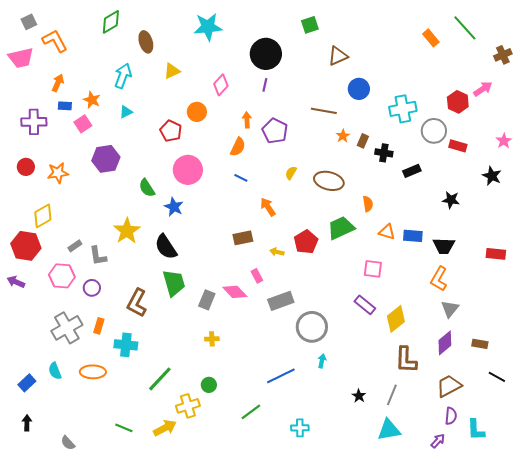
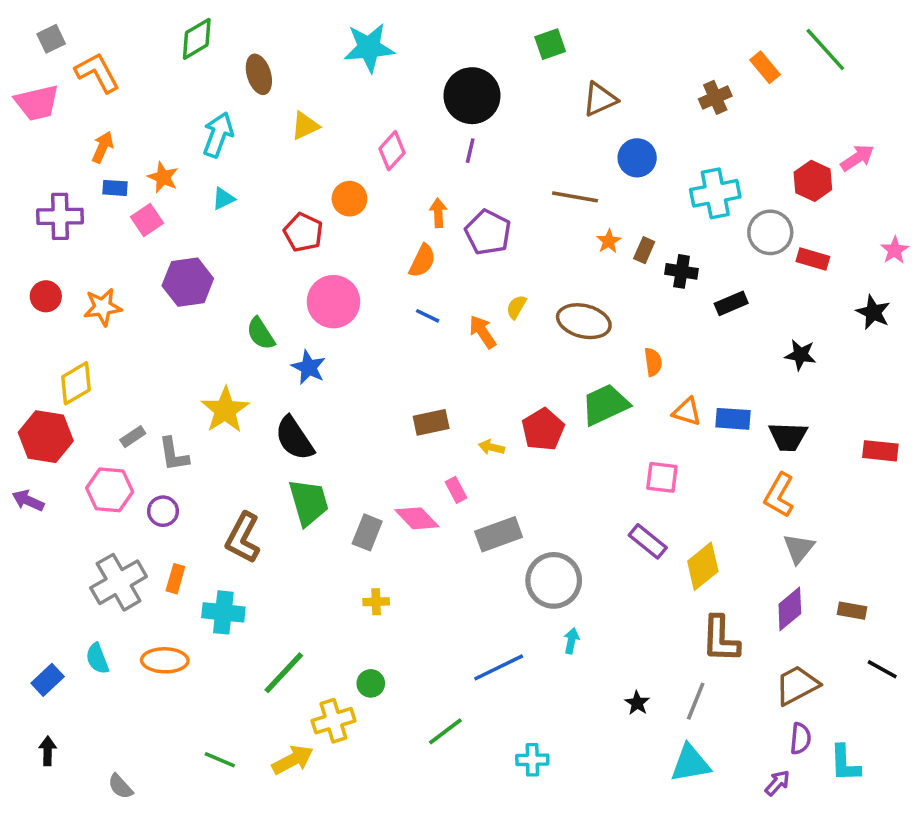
brown cross: (503, 55) -> (715, 97), moved
orange arrow: (268, 207) -> (483, 332), moved

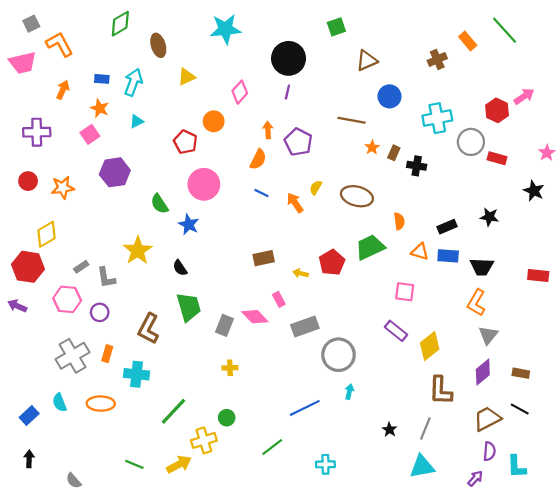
blue rectangle: (115, 188) -> (102, 79), moved
black rectangle: (731, 303) -> (447, 227), moved
black semicircle: (294, 438) -> (180, 268), size x0.6
black line: (882, 669) -> (520, 409), moved

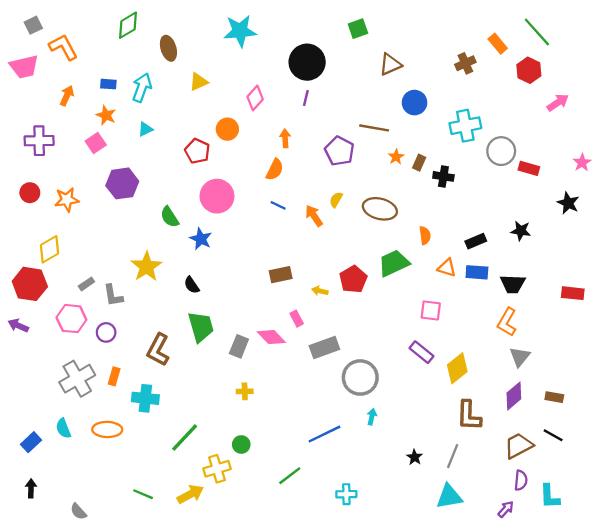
red hexagon: (497, 110) -> (529, 70), moved
purple pentagon: (298, 142) -> (339, 151), moved

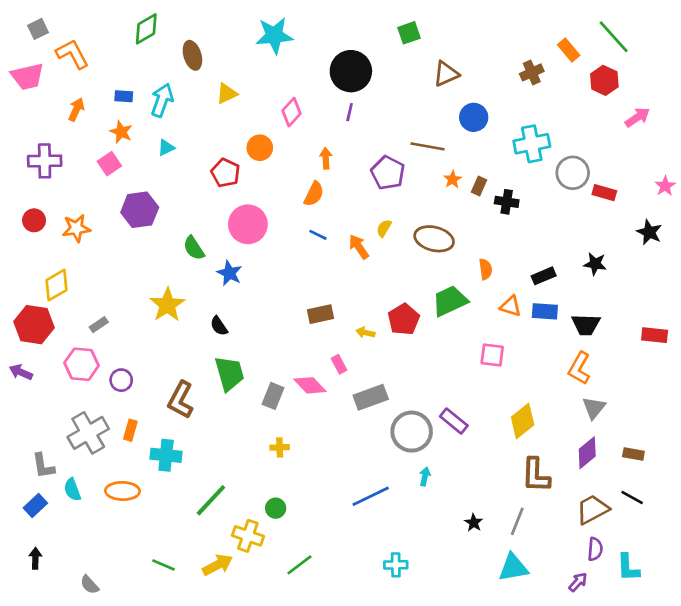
gray L-shape: (113, 295) -> (43, 466), moved
purple rectangle: (421, 352) -> (454, 421), moved
yellow cross: (217, 469) -> (248, 536), turned 36
green line: (290, 476) -> (299, 565), moved

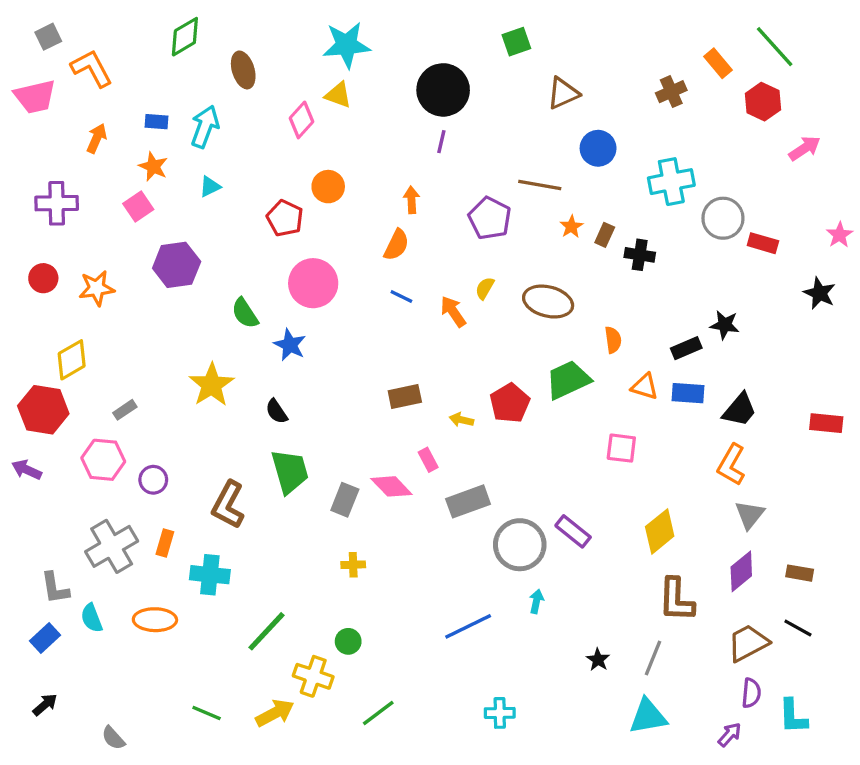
yellow triangle: (227, 94) -> (338, 95), moved, turned 45
pink diamond: (291, 112) -> (302, 120), moved
black star: (595, 264) -> (725, 325), moved
black trapezoid: (586, 325) -> (740, 410), turned -52
black arrow: (35, 558) -> (45, 705), turned 48

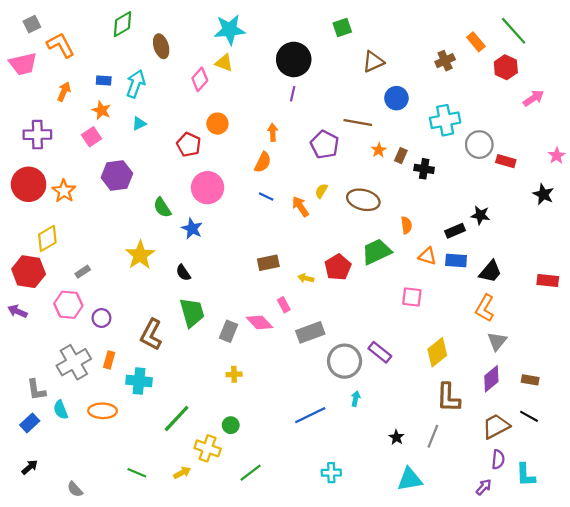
red circle: (43, 278) -> (29, 184), size x1.8
orange star: (97, 288) -> (64, 191), turned -30
yellow arrow: (275, 713) -> (182, 473), size x0.7
cyan triangle: (648, 716) -> (410, 479), moved

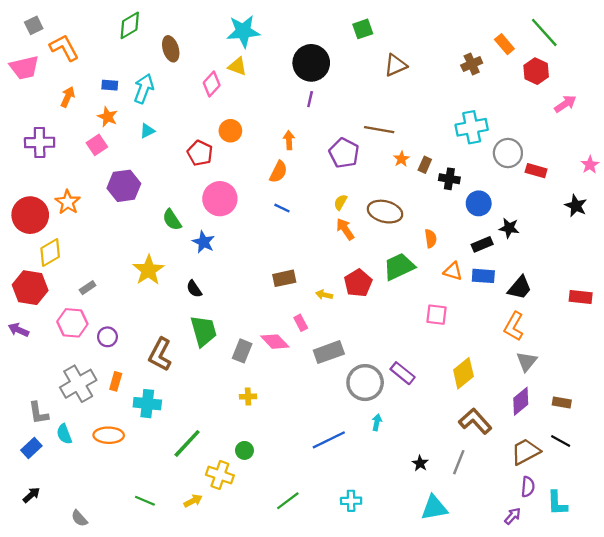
blue circle: (396, 98) -> (479, 203), moved
red circle: (29, 184) -> (30, 215), moved
orange arrow: (300, 206) -> (345, 229), moved
brown L-shape: (448, 398) -> (475, 421), turned 136
green line: (251, 473) -> (288, 501), moved

